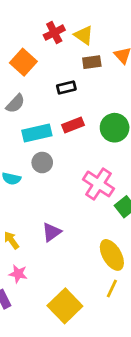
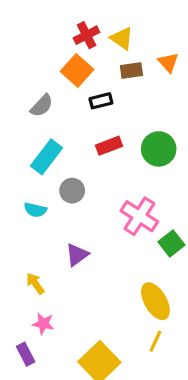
orange square: (23, 62) -> (77, 70), moved
gray semicircle: (15, 104) -> (42, 106), moved
cyan rectangle: (37, 133) -> (46, 157), moved, turned -40
purple triangle: (52, 232) -> (77, 255), moved

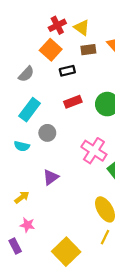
yellow arrow: (35, 284) -> (22, 197), turned 88

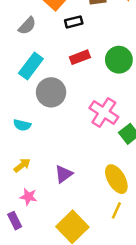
gray circle: (47, 133) -> (51, 92), size x1.5
cyan semicircle: (22, 146) -> (22, 125), moved
purple triangle: (51, 177) -> (64, 174), moved

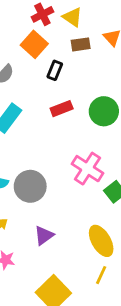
black rectangle: (74, 22) -> (55, 70), turned -54
gray circle: (51, 92) -> (30, 186), moved

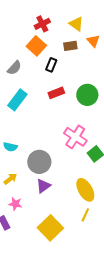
yellow triangle: (72, 17) -> (76, 24), moved
gray circle: (30, 186) -> (39, 162), moved

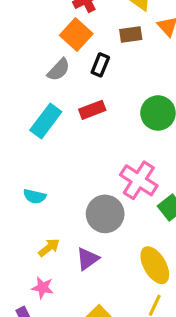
gray semicircle: (14, 68) -> (59, 70), moved
red rectangle: (56, 93) -> (92, 110), moved
gray circle: (39, 162) -> (105, 214), moved
yellow arrow: (10, 179) -> (49, 248), moved

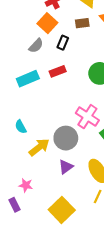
cyan rectangle: (46, 121) -> (28, 79), turned 30
cyan semicircle: (35, 196) -> (21, 127), turned 48
yellow arrow: (49, 248) -> (39, 147), moved, size x1.5
purple triangle: (87, 259) -> (66, 167), moved

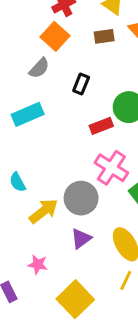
black rectangle: (63, 43) -> (81, 84), moved
red rectangle: (58, 71) -> (101, 126), moved
pink star: (26, 185) -> (38, 265), moved

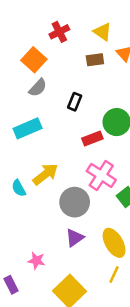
orange square: (55, 36) -> (34, 60), moved
yellow arrow: (44, 211) -> (45, 174), moved

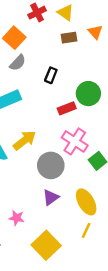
yellow triangle: (103, 32) -> (66, 13), moved

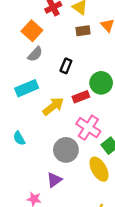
yellow arrow: (25, 140) -> (53, 106), moved
purple triangle: (51, 197) -> (54, 180), moved
yellow ellipse: (86, 202) -> (99, 169), moved

